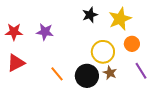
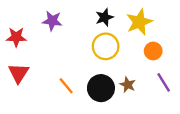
purple star: (45, 32) -> (52, 21), moved
yellow circle: (103, 52) -> (106, 46), moved
red triangle: (16, 63) -> (19, 73), turned -30

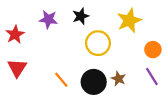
black star: (104, 17) -> (81, 16), moved
red star: (16, 37) -> (15, 34), turned -30
orange circle: (153, 51) -> (153, 50), moved

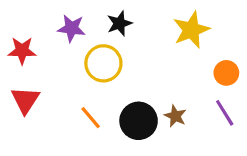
red star: (15, 34) -> (22, 51), turned 30
yellow circle: (98, 43) -> (103, 63), moved

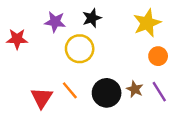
orange circle: (226, 73) -> (158, 56), moved
red triangle: (25, 100) -> (42, 98), moved
purple line: (225, 113) -> (159, 92), moved

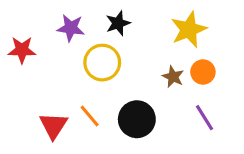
brown star: (135, 89) -> (173, 77), moved

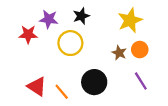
red star: (22, 50) -> (28, 34), moved
orange line: (90, 116) -> (62, 92), moved
red triangle: (53, 126) -> (37, 86), turned -30

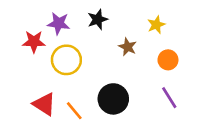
yellow star: (130, 20) -> (156, 25), size x0.6
yellow circle: (70, 43) -> (66, 60), moved
brown star: (119, 53) -> (128, 47), moved

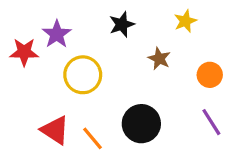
purple star: (59, 23) -> (57, 34), moved, turned 30
yellow star: (156, 25) -> (185, 21), moved
red star: (34, 42) -> (24, 52), moved

